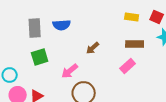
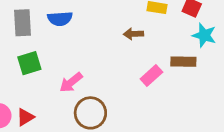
brown rectangle: (135, 44) -> (183, 62), moved
brown arrow: (93, 48) -> (133, 34), moved, turned 40

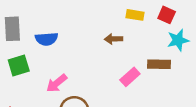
blue semicircle: (60, 19) -> (46, 39), moved
cyan star: (204, 35) -> (178, 40), turned -30

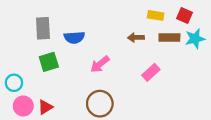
brown rectangle: (159, 64) -> (169, 38), moved
pink arrow: (57, 83) -> (100, 64), moved

